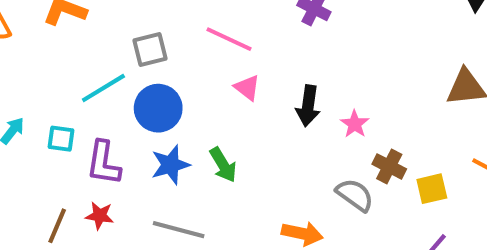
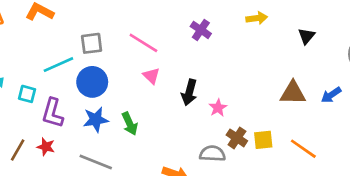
yellow square: (432, 189) -> (263, 140), moved
gray semicircle: (355, 195) -> (212, 154), turned -40

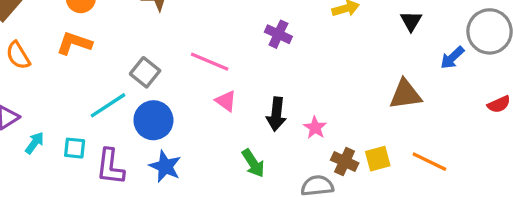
gray square: (92, 43) -> (145, 72), turned -35
blue arrow: (331, 95) -> (452, 58), moved
blue star: (96, 120) -> (165, 166), turned -30
green arrow: (130, 124) -> (253, 163), moved

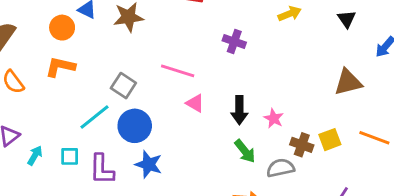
green arrow: (253, 163) -> (245, 151), moved

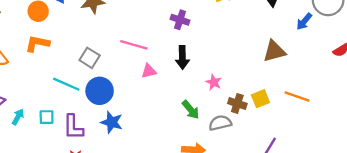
pink triangle: (195, 103) -> (149, 71), turned -42
black arrow: (239, 110) -> (182, 57), moved
cyan line: (95, 117) -> (66, 84), turned 64

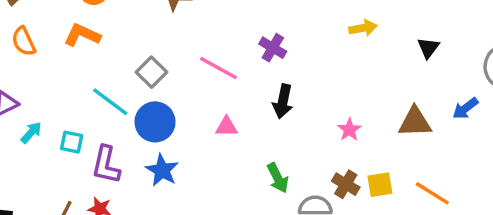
purple cross: (180, 20) -> (273, 48), moved
blue arrow: (304, 22) -> (465, 108), moved
pink triangle: (149, 71) -> (226, 127), moved
pink star: (214, 82) -> (349, 130), moved

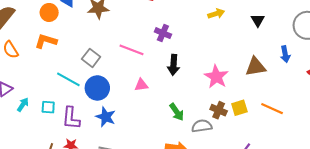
blue arrow: (465, 108) -> (285, 54), turned -56
pink star: (349, 130) -> (216, 77), size x1.6

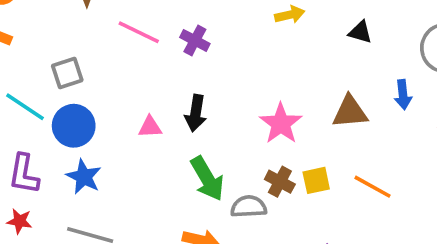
black triangle: (258, 20) -> (360, 32), turned -48
pink line: (131, 50) -> (139, 32), moved
gray square: (91, 58) -> (67, 73), turned 30
black arrow: (173, 65) -> (196, 113), moved
green arrow: (177, 112) -> (207, 179), size x1.4

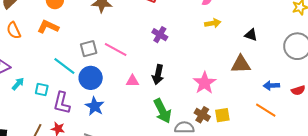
pink line: (139, 32) -> (116, 50), moved
blue arrow: (403, 95) -> (271, 85), moved, turned 91
brown triangle: (350, 112) -> (241, 64), moved
orange line: (372, 187) -> (266, 110), moved

